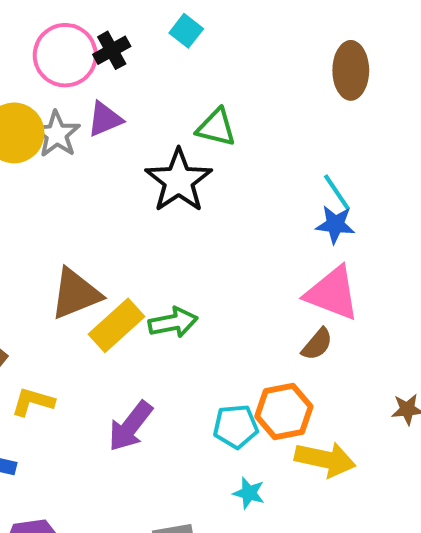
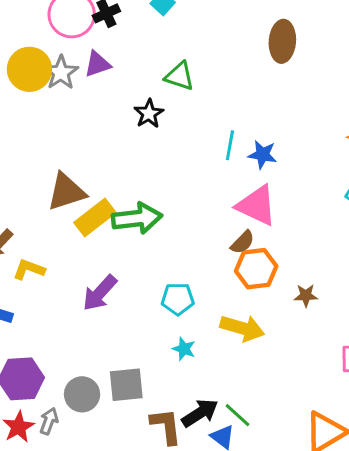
black star: (179, 181) -> (149, 114), size x0.6
cyan line: (337, 192) -> (230, 145), moved, turned 40
green arrow: (173, 322) -> (137, 218), size x1.4
orange hexagon: (284, 412) -> (256, 269), moved

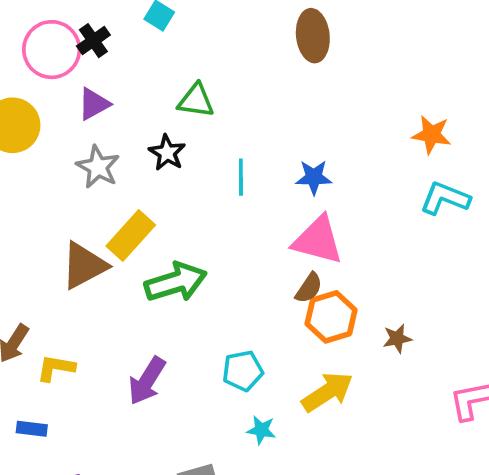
gray star: (61, 73) -> (98, 167), moved
cyan line: (230, 145) -> (241, 177), moved
yellow rectangle: (95, 217) -> (131, 236), moved
yellow arrow: (242, 328) -> (327, 392), turned -39

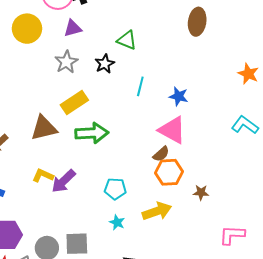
orange star: (431, 135) -> (248, 74), moved
brown triangle: (84, 266) -> (44, 128), moved
yellow L-shape: (56, 368) -> (43, 176), moved

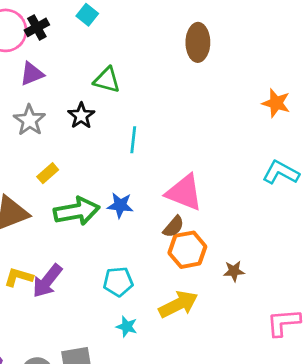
blue star: (179, 96) -> (120, 205), moved
yellow rectangle: (74, 102) -> (48, 173), size x0.6

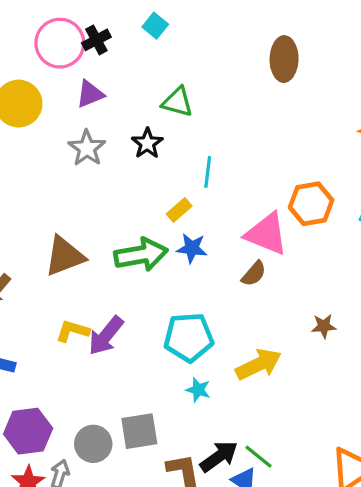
yellow rectangle: (48, 173) -> (179, 210), moved
orange hexagon: (187, 250) -> (311, 204), moved
cyan pentagon: (118, 282) -> (189, 337), size x1.4

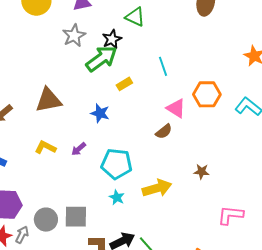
cyan line: (208, 172) -> (163, 66), moved, turned -36
pink triangle: (267, 234) -> (176, 108), size x0.7
blue star: (192, 248) -> (100, 113), moved
green arrow: (141, 255) -> (101, 59), moved, turned -36
purple arrow: (106, 336) -> (79, 149), moved, size x0.6

